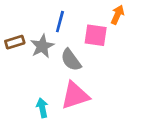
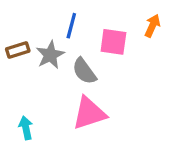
orange arrow: (117, 15) -> (152, 26), moved
cyan arrow: (42, 108) -> (26, 128), moved

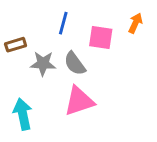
gray star: (50, 55) -> (43, 64), moved, turned 30
cyan arrow: (26, 128) -> (23, 114), size x1.5

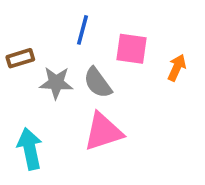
orange arrow: (135, 23) -> (177, 68), moved

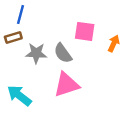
blue line: (83, 30) -> (21, 15), moved
cyan arrow: (30, 149) -> (19, 96), turned -40

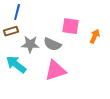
gray semicircle: (63, 53) -> (52, 44), turned -30
cyan arrow: (19, 96) -> (16, 64), moved

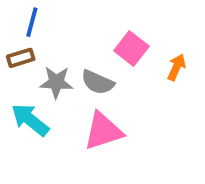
pink square: (71, 26) -> (131, 48), turned 30

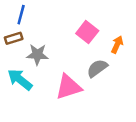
gray semicircle: (98, 82) -> (97, 68), moved, turned 120

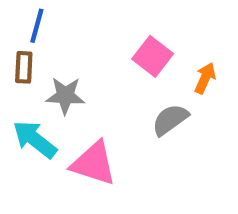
brown rectangle: (14, 38) -> (24, 67), turned -70
pink triangle: (68, 87) -> (94, 163), moved, turned 36

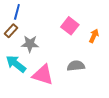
brown rectangle: (24, 67) -> (11, 31), turned 40
gray semicircle: (170, 120) -> (76, 66), moved, turned 30

